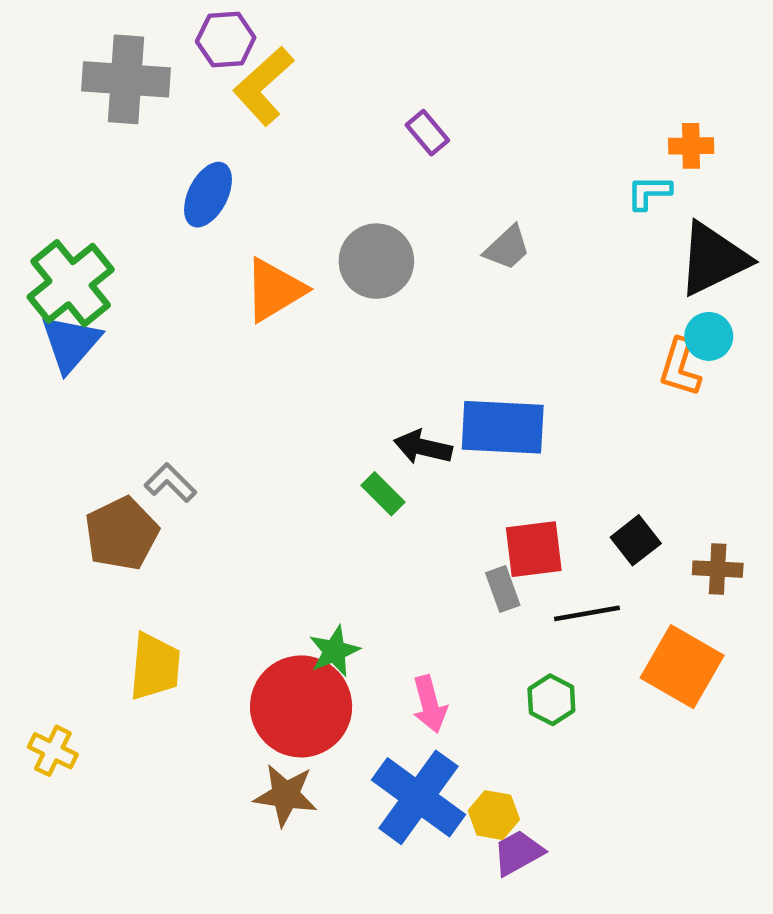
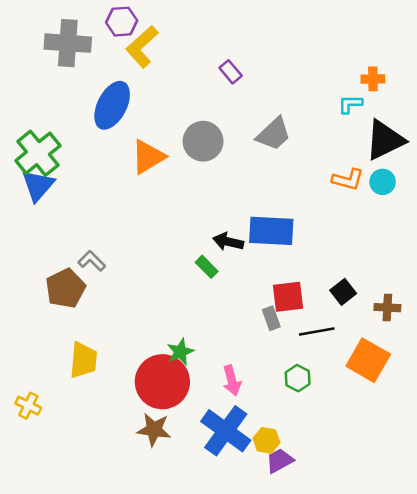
blue ellipse: (208, 195) -> (112, 105), size x1.4
gray trapezoid: (507, 248) -> (274, 134), size x1.4
orange L-shape: (680, 367) -> (348, 179), moved, turned -92

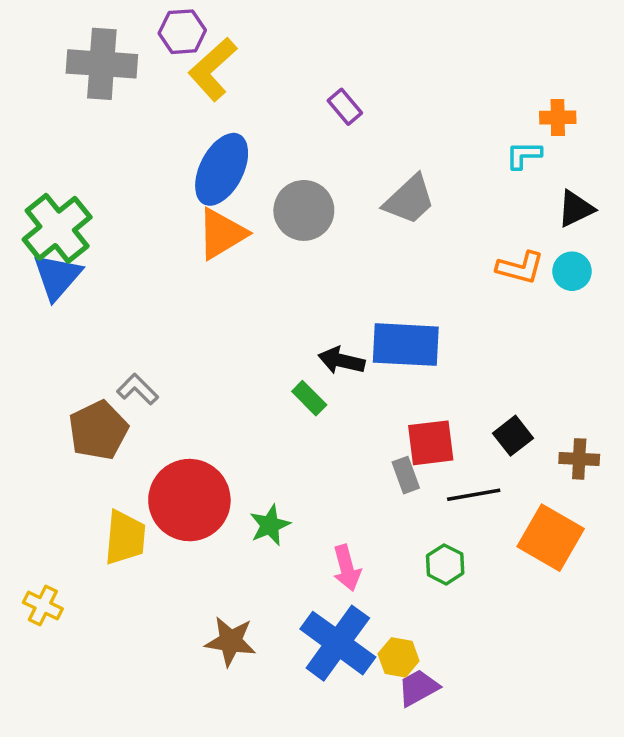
blue ellipse: (112, 105) -> (222, 169), moved
black triangle: (385, 140) -> (576, 209), size x0.6
red circle: (162, 382) -> (189, 500), moved

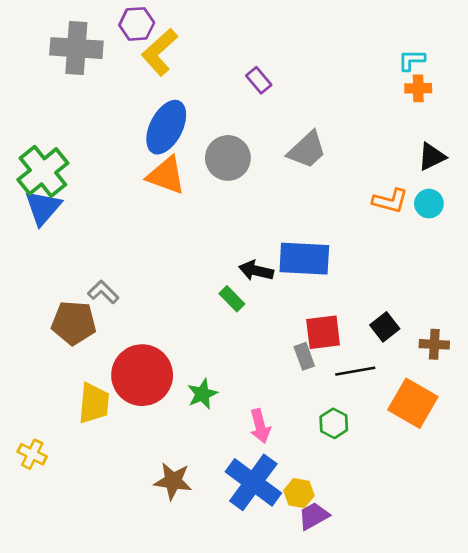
cyan L-shape: (524, 155) -> (412, 60), moved
orange triangle: (222, 234) -> (166, 175), turned 51
brown pentagon: (98, 430) -> (74, 323), turned 30

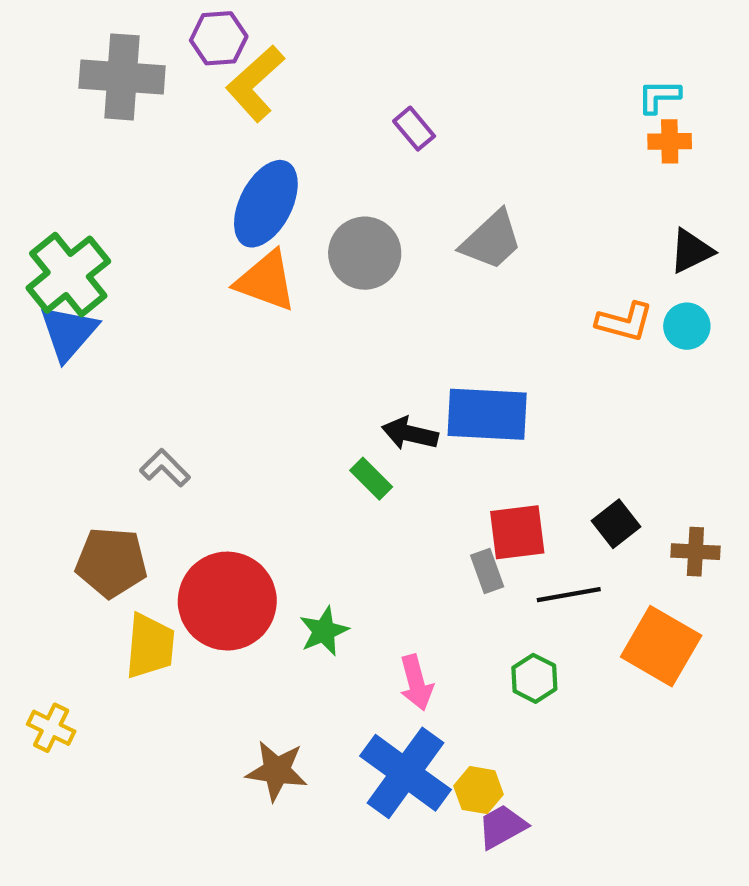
brown pentagon: (74, 323) -> (111, 562), moved

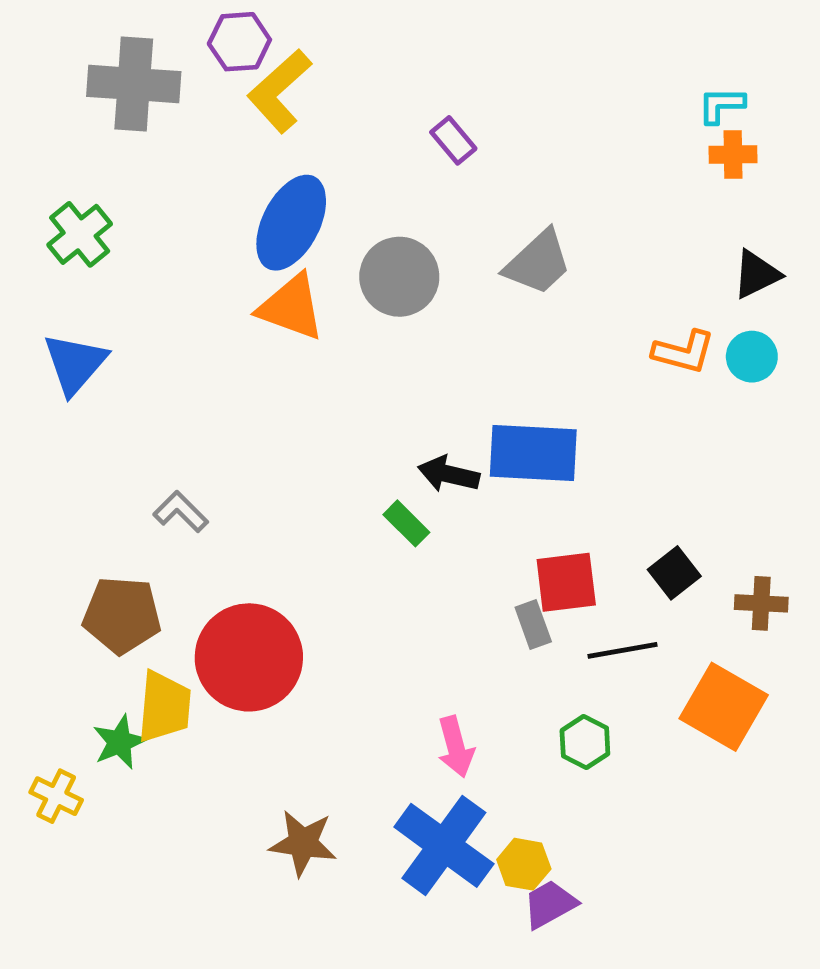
green cross: (68, 275) -> (80, 234), moved, size x0.7
green star: (324, 631) -> (120, 742), moved

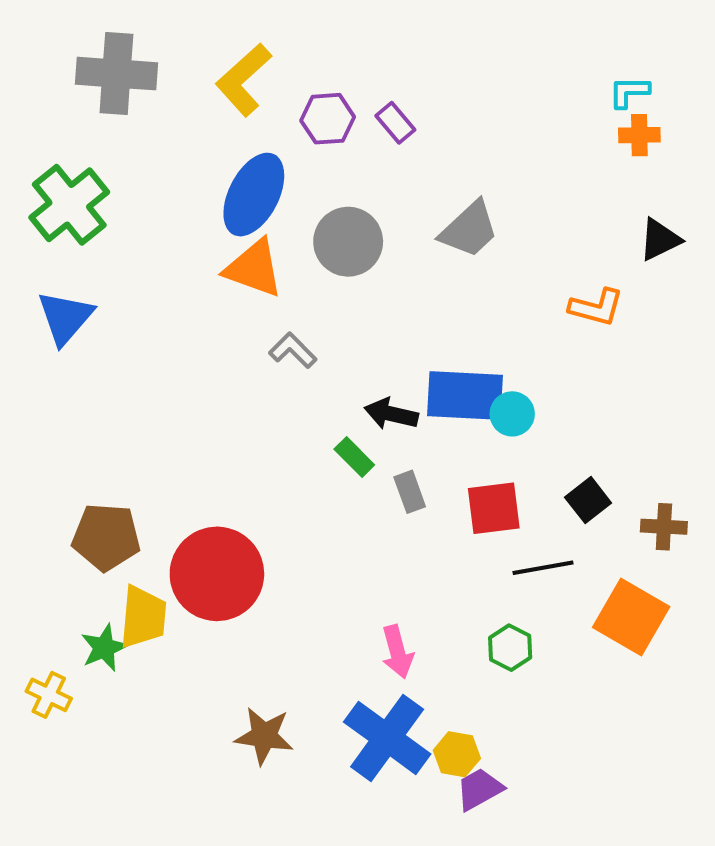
purple hexagon: (239, 42) -> (328, 119), moved
green cross: (80, 234) -> (69, 205), size x1.4
cyan circle: (752, 357) -> (512, 414), moved
gray L-shape: (181, 512) -> (293, 350), moved
gray rectangle: (533, 625) -> (410, 492), moved

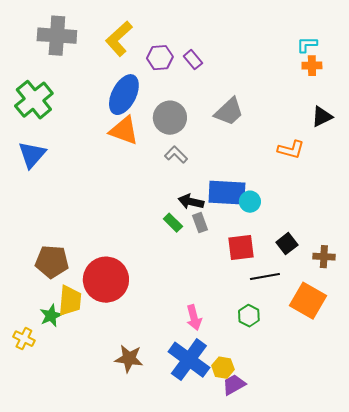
gray L-shape: (293, 350) -> (176, 155), moved
gray rectangle: (410, 492) -> (200, 223), moved

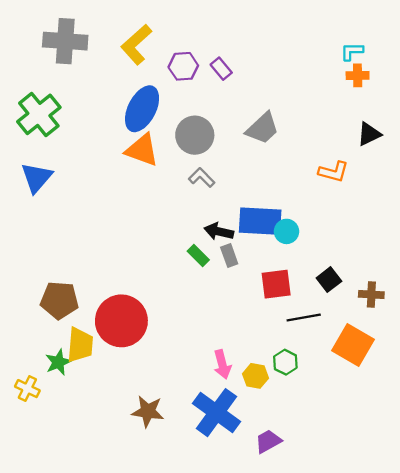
yellow hexagon: (223, 368) -> (256, 376), moved

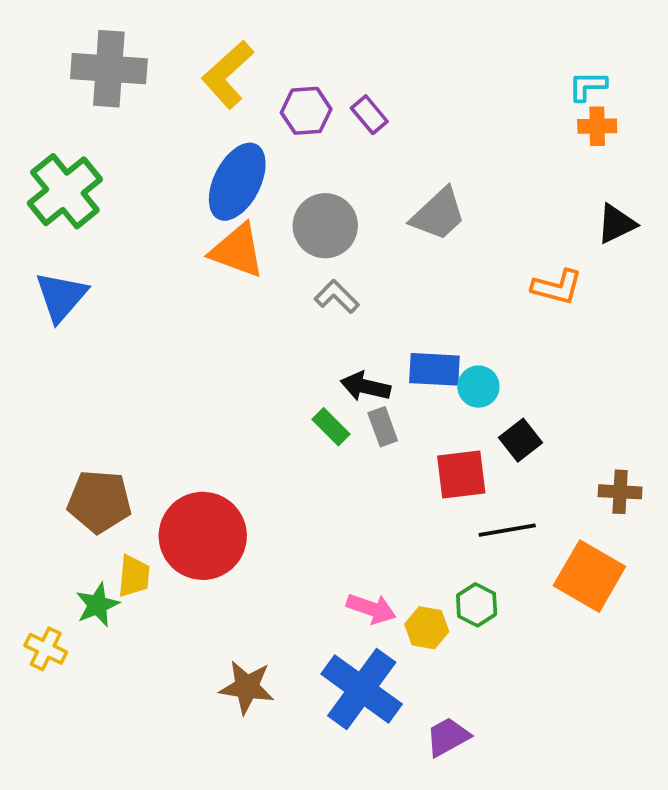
blue rectangle: (260, 221) -> (434, 369), size x0.7
black square: (329, 280) -> (521, 440), moved
yellow trapezoid: (80, 345) -> (134, 576), size x0.7
pink arrow: (222, 364) -> (371, 609), turned -56

